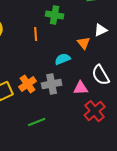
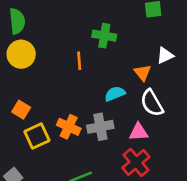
white semicircle: (101, 75) -> (152, 103), moved
orange cross: (28, 84) -> (69, 127), turned -30
red cross: (95, 111) -> (136, 162), moved

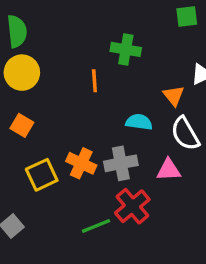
cyan semicircle: (115, 94) -> (139, 122), turned 30
orange square: (21, 110) -> (22, 125), moved
red cross: (136, 162) -> (132, 206), moved

